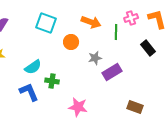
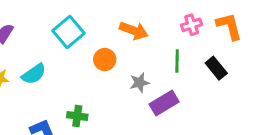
cyan square: (46, 23) -> (69, 32), turned 30
green line: (116, 32) -> (177, 61), moved
cyan semicircle: (33, 67) -> (34, 74), moved

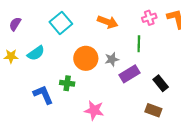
orange circle: (105, 60) -> (86, 58), moved, size x1.5
black rectangle: (216, 68) -> (161, 83), moved

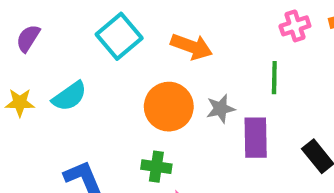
orange arrow: (108, 22) -> (192, 47), moved
purple rectangle: (129, 74) -> (256, 138), turned -60
green cross: (67, 83) -> (156, 167), moved

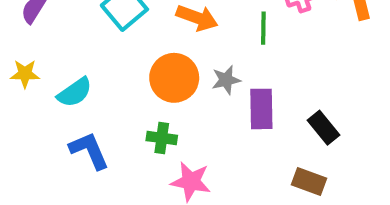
green line: (274, 78) -> (263, 28), moved
cyan semicircle: (69, 96) -> (75, 92), moved

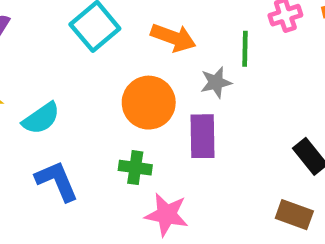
gray star: (226, 80) -> (216, 82), moved
purple rectangle: (261, 109) -> (202, 136), moved

